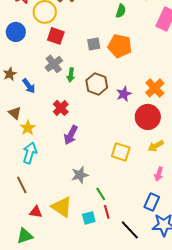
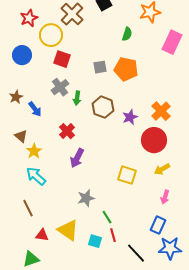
cyan arrow: (30, 153) -> (36, 176), turned -65
cyan square: (89, 218) -> (95, 241), turned 32

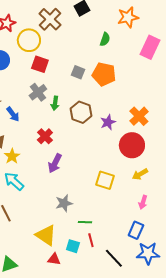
gray square: (100, 67) -> (78, 72), turned 32
green line: (107, 217) -> (85, 222), turned -56
red triangle: (42, 235) -> (54, 259), moved

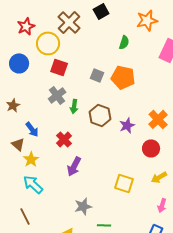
blue arrow: (13, 114) -> (32, 129), moved
red circle: (132, 145) -> (151, 148), size x0.7

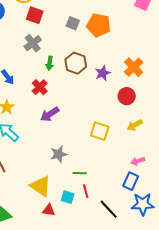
green arrow: (74, 106) -> (50, 63), moved
purple arrow: (74, 166) -> (50, 114), turned 30
pink arrow: (162, 205) -> (138, 161), moved, turned 56

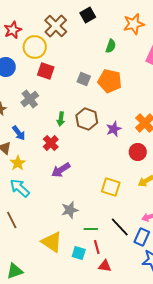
gray cross: (33, 43) -> (30, 99), moved
black line: (109, 209) -> (120, 227), moved
red triangle: (49, 210) -> (105, 266), moved

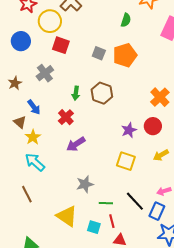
orange pentagon: (110, 81) -> (125, 55), turned -30
purple star: (114, 129) -> (129, 130), moved

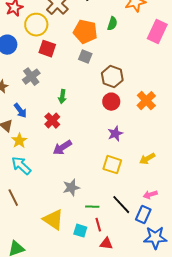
orange pentagon: (125, 55) -> (85, 32), moved, turned 30
brown hexagon: (102, 93) -> (112, 77), moved
red circle: (153, 126) -> (111, 102), moved

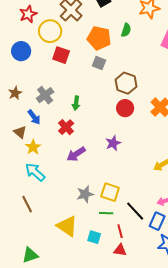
gray cross: (31, 77) -> (45, 95), moved
purple star: (115, 134) -> (113, 143), moved
yellow square: (112, 165) -> (110, 192), moved
red line: (98, 225) -> (120, 231), moved

